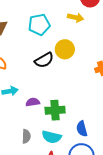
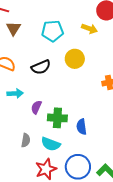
black semicircle: (44, 60) -> (41, 67), moved
purple semicircle: (33, 102) -> (36, 107), turned -64
blue semicircle: (82, 129) -> (82, 127), moved

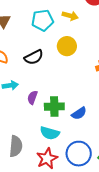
yellow arrow: (89, 29) -> (70, 16), moved
blue semicircle: (82, 127) -> (79, 113), turned -112
gray semicircle: (26, 140) -> (16, 146), moved, size x1.5

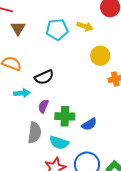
yellow circle: (67, 46) -> (100, 56), moved
black semicircle: (34, 57) -> (44, 77), moved
gray semicircle: (16, 146) -> (35, 133), moved

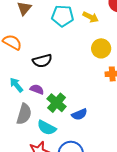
cyan arrow: (22, 93) -> (16, 85), moved, turned -133
purple semicircle: (43, 106) -> (37, 89), turned 80
green cross: (65, 116) -> (57, 103), turned 30

